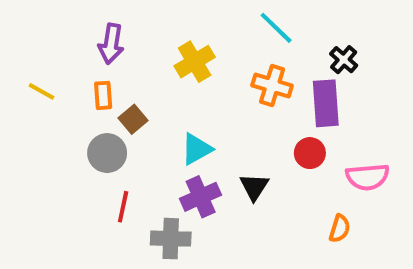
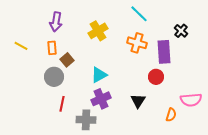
black cross: (344, 60) -> (181, 31), moved
pink semicircle: (368, 177) -> (191, 100), moved
black triangle: (254, 187) -> (138, 101), moved

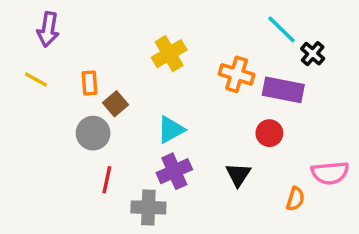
cyan line: (139, 14) -> (282, 29), moved
purple arrow: (56, 22) -> (48, 29), moved
purple rectangle: (164, 52) -> (283, 90), turned -75

